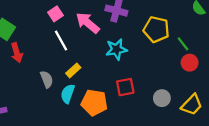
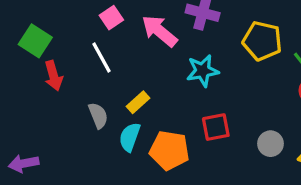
white line: (61, 40) -> (102, 57), moved

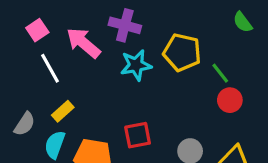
white line: (102, 57) -> (50, 68), moved
cyan star: (203, 71) -> (136, 65), moved
gray semicircle: (98, 115) -> (25, 124), turned 55

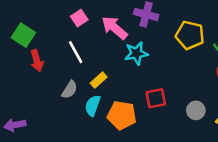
cyan star: (136, 65) -> (136, 53), moved
white line: (50, 68) -> (76, 52), moved

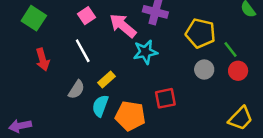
green square: (23, 35) -> (34, 18), moved
gray circle: (196, 110) -> (204, 70), moved

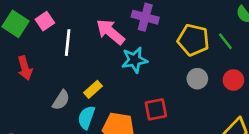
pink square: (86, 16) -> (45, 21), moved
green line: (231, 49) -> (225, 41), moved
white line: (83, 51) -> (68, 43), moved, turned 35

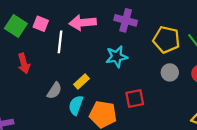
pink square: (45, 21) -> (41, 24), turned -35
pink arrow: (110, 32) -> (83, 23), moved, turned -45

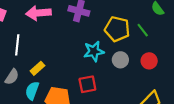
white line: (60, 42) -> (17, 45), moved
cyan star: (117, 57) -> (94, 51), moved

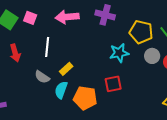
gray circle: (120, 60) -> (152, 56), moved
gray semicircle: (12, 77) -> (42, 77), turned 91

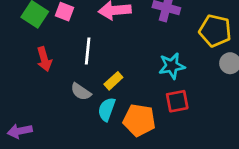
cyan star: (119, 53) -> (172, 66), moved

